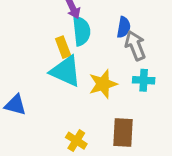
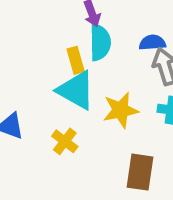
blue semicircle: (124, 27) -> (152, 43), turned -110
yellow cross: (76, 141) -> (65, 141), moved

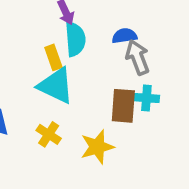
yellow star: (121, 110) -> (97, 147), moved
brown rectangle: (140, 172) -> (123, 106), moved

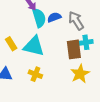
blue semicircle: (124, 36) -> (54, 17), moved
yellow rectangle: (53, 57) -> (11, 44), moved
yellow star: (97, 147) -> (80, 74), moved

